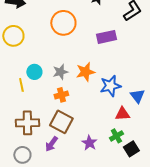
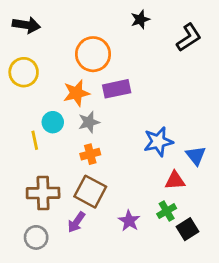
purple rectangle: (106, 37) -> (117, 89), moved
orange star: (85, 72) -> (76, 93), moved

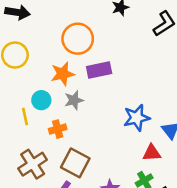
orange cross: (90, 154) -> (58, 129), moved
brown cross: (43, 193) -> (33, 164), turned -32

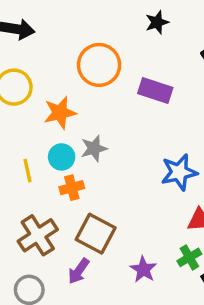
purple rectangle: (99, 70) -> (155, 90), moved, turned 30
orange star: (63, 74) -> (60, 113), moved
cyan circle: (41, 100) -> (62, 157), moved

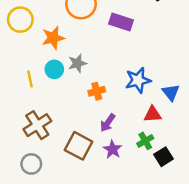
orange cross: (72, 188) -> (97, 91), moved
brown square: (96, 234) -> (79, 146), moved
purple arrow: (79, 271) -> (108, 123), moved

